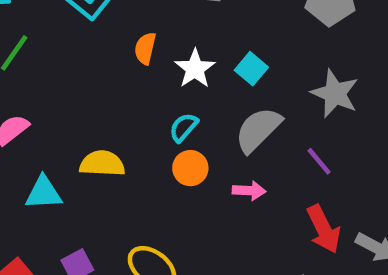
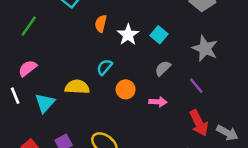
cyan semicircle: (184, 127) -> (104, 67), moved
gray semicircle: (258, 130) -> (163, 68), size x0.6
cyan triangle: (44, 193) -> (45, 103), turned -45

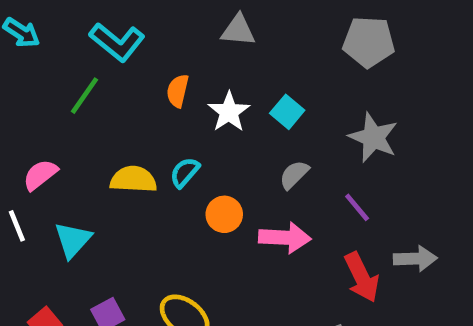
green line: (29, 26) -> (84, 96), moved
yellow semicircle: (77, 87) -> (133, 179), moved
pink arrow: (158, 102) -> (285, 238), size x1.5
gray arrow: (227, 133) -> (415, 259), moved, turned -30

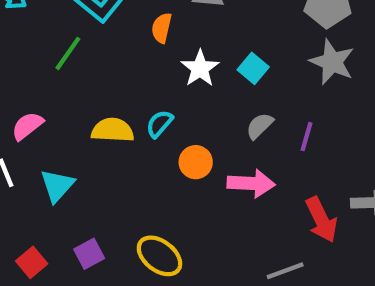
orange semicircle: (178, 91) -> (162, 28), moved
gray star: (373, 137) -> (332, 62), moved
purple line: (357, 207) -> (306, 137), moved, turned 56

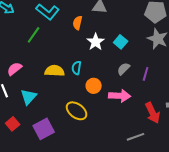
cyan semicircle: (159, 124) -> (77, 68), turned -32
purple square: (89, 254) -> (44, 129), size x1.5
yellow ellipse: (159, 256) -> (77, 111), moved
red square: (32, 262) -> (13, 124), moved

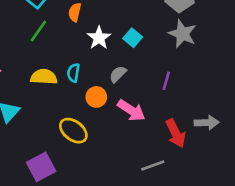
green line: (34, 35) -> (38, 31), moved
gray semicircle: (124, 69) -> (118, 74), moved
pink arrow: (120, 96) -> (131, 110), turned 30
purple square: (44, 129) -> (41, 167), moved

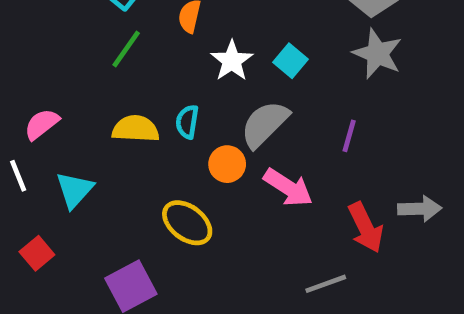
gray semicircle: (118, 74) -> (265, 124), size x1.6

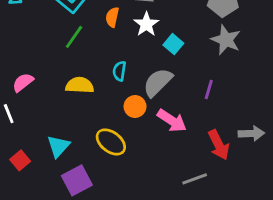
white star: (232, 61) -> (146, 24), moved
cyan semicircle: (187, 122) -> (119, 71), moved
cyan triangle: (75, 190) -> (58, 146), moved

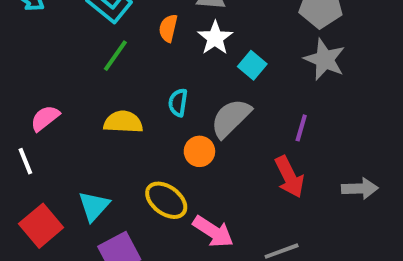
pink arrow: (172, 121) -> (213, 232), moved
red arrow: (219, 145) -> (289, 177), moved
red square: (20, 160) -> (41, 226), size x1.5

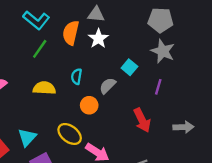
orange semicircle: (168, 28) -> (71, 33), size x1.5
cyan square: (252, 65) -> (129, 67), moved
gray semicircle: (231, 118) -> (108, 86), size x0.7
purple line: (301, 128) -> (158, 87), moved

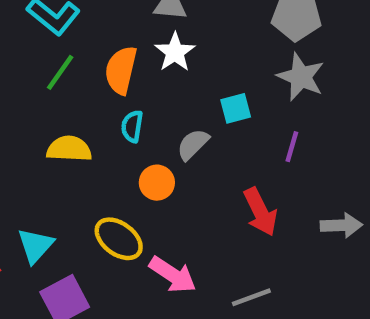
orange semicircle: (71, 33) -> (121, 70), moved
cyan square: (129, 67) -> (236, 108), turned 35

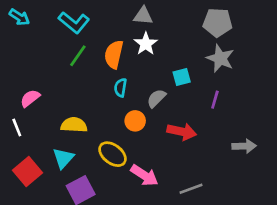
yellow semicircle: (69, 149) -> (74, 125), moved
red arrow: (260, 212) -> (182, 132), moved, turned -52

